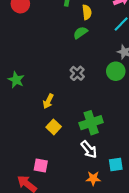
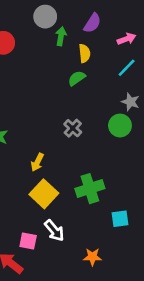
yellow square: (54, 127) -> (44, 194), size x1.5
white arrow: (89, 149) -> (54, 231), moved
cyan square: (116, 164) -> (120, 219), moved

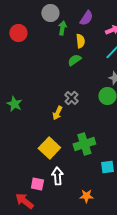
yellow arrow: (37, 162) -> (57, 113), moved
white arrow: (54, 231) -> (57, 176), turned -144

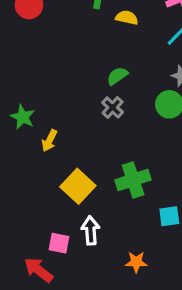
yellow semicircle: (80, 41) -> (127, 18), turned -72
green semicircle: (74, 60) -> (117, 76), moved
yellow arrow: (57, 113) -> (50, 141), moved

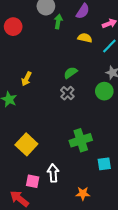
yellow semicircle: (127, 18) -> (85, 38), moved
yellow arrow: (50, 141) -> (26, 79), moved
yellow square: (78, 186) -> (26, 144), moved

